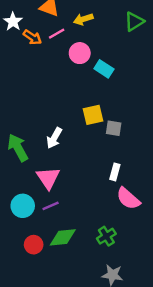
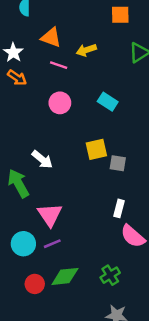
pink line: (57, 34) -> (59, 65), turned 49
orange arrow: (32, 37) -> (17, 78), moved
pink circle: (80, 53) -> (60, 103), moved
white arrow: (54, 138) -> (42, 159), moved, turned -80

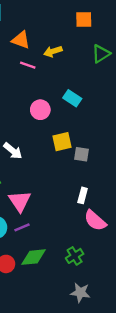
pink circle: (60, 103) -> (40, 110), moved

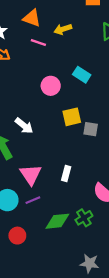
white rectangle: (83, 195) -> (66, 173), moved
green cross: (75, 256) -> (84, 218), moved
green diamond: (33, 257) -> (57, 221), moved

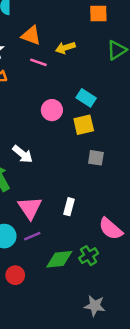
yellow square: (72, 117) -> (84, 125), moved

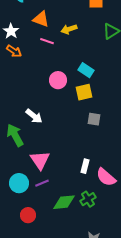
white rectangle: (69, 207) -> (85, 166), moved

